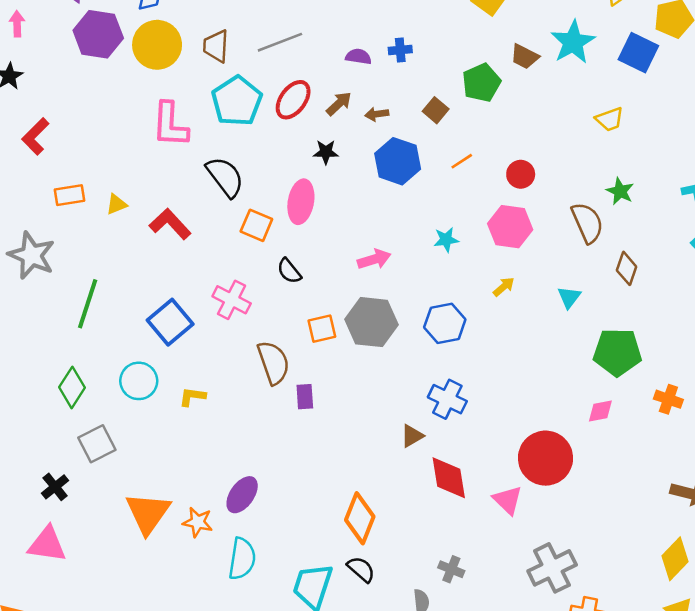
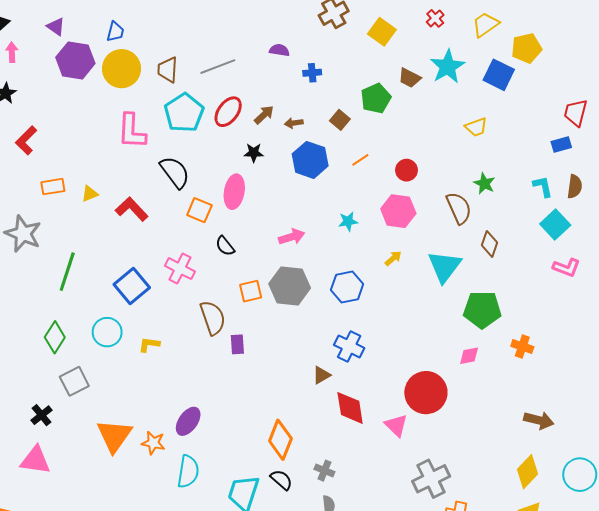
purple semicircle: (358, 57) -> (279, 50), moved
cyan triangle: (569, 297) -> (444, 267), size x1.8
gray cross: (451, 569) -> (324, 471), moved

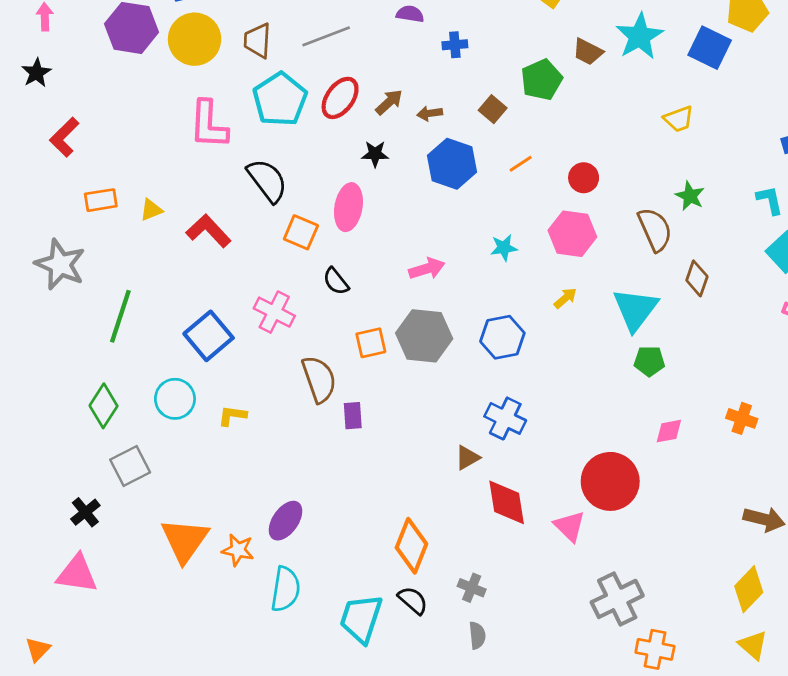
green pentagon: (482, 310) -> (649, 361), moved, size x0.6

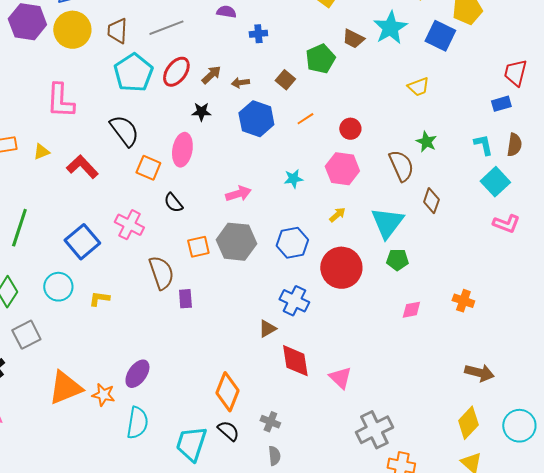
pink L-shape: (209, 125) -> (60, 101), moved
red circle: (610, 481) -> (341, 268), moved
orange triangle: (185, 540) -> (65, 388), turned 33

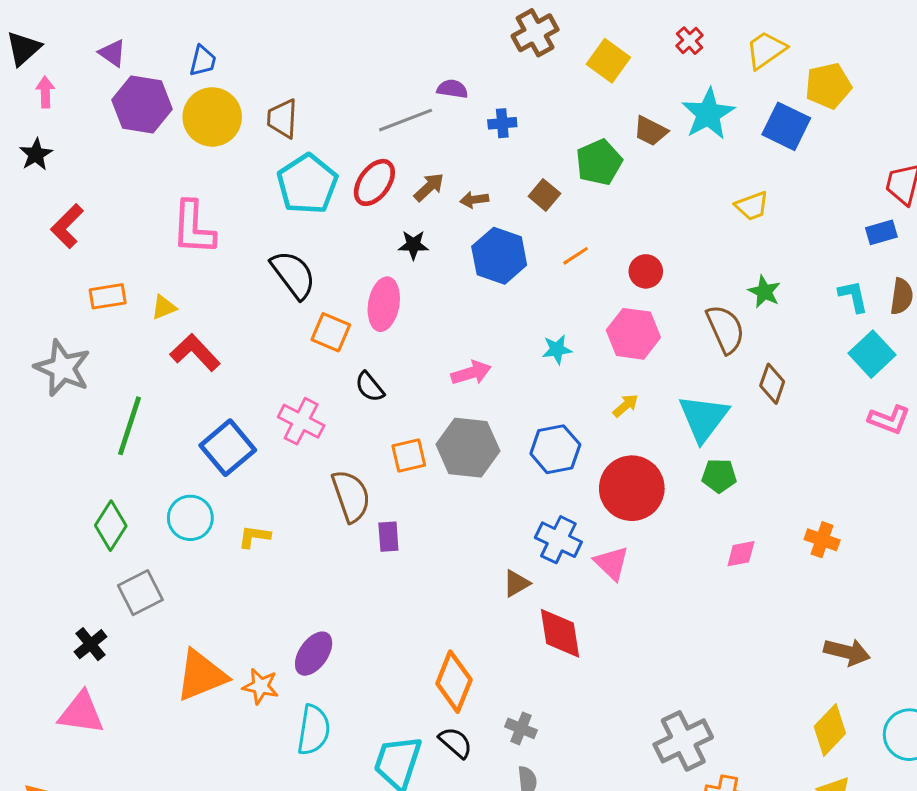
gray line: (166, 28) -> (406, 120), moved
red L-shape: (82, 167) -> (195, 353), moved
pink triangle: (340, 378) -> (611, 563), moved

